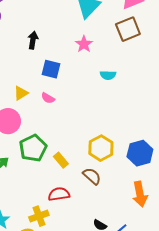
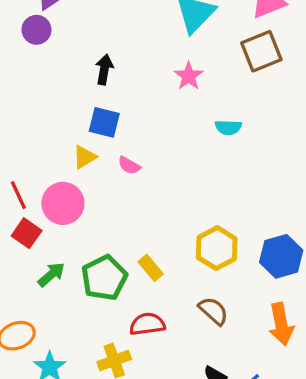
blue square: (51, 69) -> (104, 122), moved
green pentagon: (33, 148) -> (104, 278), moved
brown semicircle: (92, 176) -> (213, 311), moved

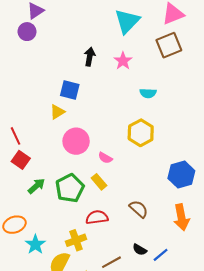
black arrow: (104, 69) -> (90, 57), moved
pink semicircle: (129, 165) -> (105, 158), moved
pink circle: (63, 203) -> (76, 141), moved
yellow hexagon: (217, 248) -> (141, 133), moved

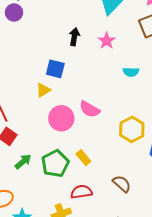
yellow hexagon: (141, 133) -> (132, 129), moved
pink semicircle: (105, 158) -> (90, 109), moved, size x1.5

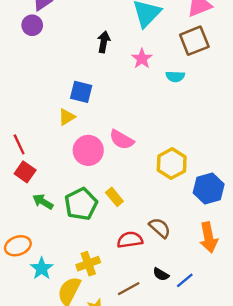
black arrow: (74, 37) -> (104, 42), moved
cyan semicircle: (131, 72) -> (175, 76), moved
green arrow: (23, 162) -> (43, 202), turned -108
red semicircle: (81, 192) -> (130, 240), moved

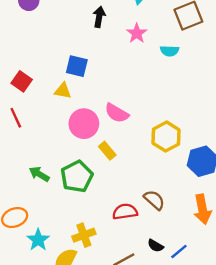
yellow triangle: (67, 117) -> (63, 91), turned 42
red square: (25, 172) -> (22, 81), moved
yellow rectangle: (114, 197) -> (107, 151), moved

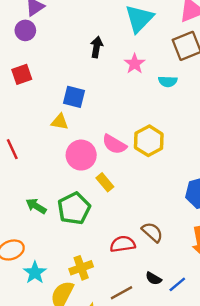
red square: (22, 81) -> (22, 74), moved, turned 36
yellow hexagon: (166, 137) -> (149, 141), moved

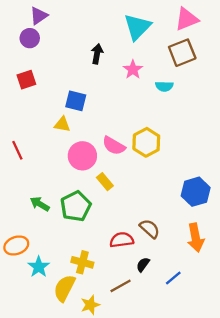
yellow cross: (81, 268) -> (82, 262), turned 35
black semicircle: (154, 278) -> (143, 265), moved, turned 96

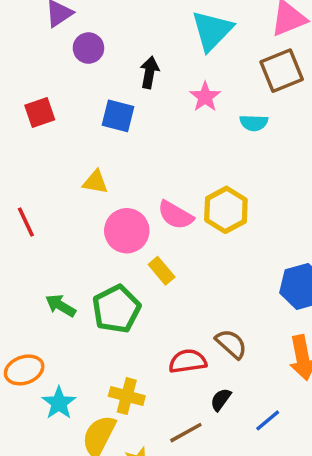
purple circle: (30, 38) -> (88, 48), moved
blue square: (76, 101) -> (118, 116), moved

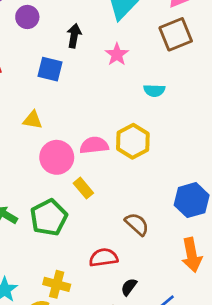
cyan semicircle: (254, 123) -> (154, 90), moved
pink semicircle: (175, 215) -> (94, 145), turned 144
brown semicircle: (231, 344) -> (137, 224), moved

